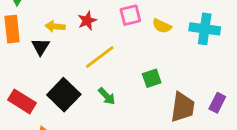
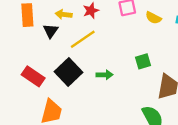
yellow line: (100, 57) -> (83, 39), moved
green arrow: (107, 96) -> (105, 75), turned -49

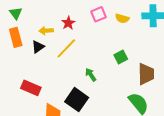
black triangle: (51, 31) -> (38, 47), turned 32
black square: (69, 72) -> (77, 100), moved
green arrow: (105, 75) -> (91, 75), turned -112

